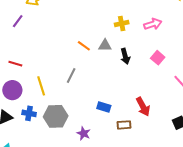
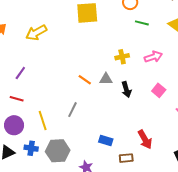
purple line: (18, 21) -> (20, 73), moved

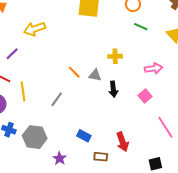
yellow arrow: (36, 33) -> (34, 29), moved
pink arrow: (153, 57) -> (154, 68), moved
yellow line: (43, 121) -> (23, 91), moved

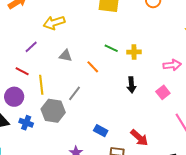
green line: (141, 27) -> (111, 48), moved
gray triangle: (95, 75) -> (66, 56), moved
gray hexagon: (35, 137) -> (53, 111), moved
red arrow: (123, 142) -> (139, 138), turned -30

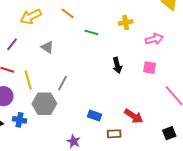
yellow cross: (134, 52) -> (126, 22), moved
gray triangle: (66, 56) -> (47, 47), turned 32
orange line: (93, 67) -> (68, 13), moved
pink square: (163, 92) -> (150, 68), turned -32

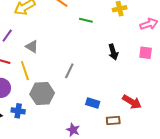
gray triangle: (47, 47) -> (32, 46), moved
gray line: (63, 83) -> (69, 71), moved

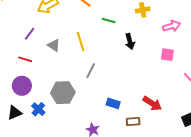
black arrow: (113, 52) -> (130, 41), moved
yellow line: (25, 71) -> (81, 41), moved
blue cross: (18, 111) -> (38, 109), turned 32

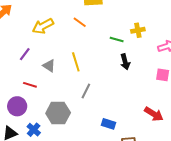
green line: (109, 20) -> (117, 39), moved
red line: (25, 59) -> (30, 85), moved
red arrow: (152, 103) -> (154, 114), moved

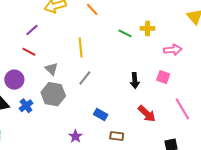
black arrow: (125, 62) -> (135, 80), moved
gray triangle: (49, 66) -> (51, 69), moved
red line: (30, 85) -> (29, 52), moved

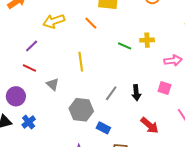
gray line: (85, 78) -> (111, 93), moved
gray hexagon: (53, 94) -> (81, 110), moved

